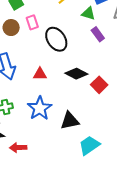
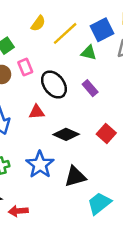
purple rectangle: (98, 34) -> (90, 88), moved
red triangle: (40, 74) -> (37, 112), moved
black diamond: (76, 74) -> (66, 134), moved

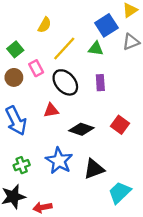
yellow line: (65, 33) -> (64, 48), moved
purple rectangle: (90, 88) -> (100, 83), turned 42

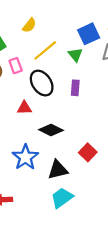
green triangle: (96, 49) -> (75, 55), turned 35
red square: (120, 125) -> (88, 152), moved
cyan trapezoid: (120, 193) -> (62, 198), moved

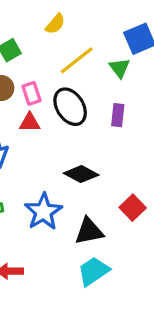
pink rectangle: (16, 66) -> (32, 93), moved
red triangle: (24, 108) -> (30, 122), moved

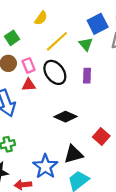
blue star: (43, 212) -> (45, 166), moved

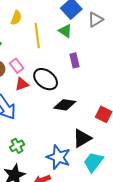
yellow line: (57, 41) -> (37, 36), turned -40
black ellipse: (55, 72) -> (46, 79), moved

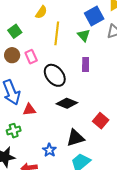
red triangle: (22, 84) -> (29, 110), moved
blue star: (58, 157) -> (49, 150), size x0.6

